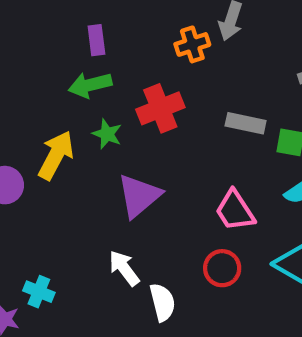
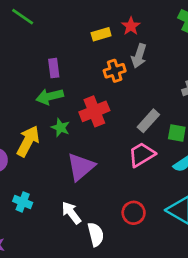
gray rectangle: (246, 123) -> (148, 121), turned -60
pink trapezoid: (235, 211) -> (142, 155), moved, turned 92
cyan cross: (39, 292) -> (23, 202), moved

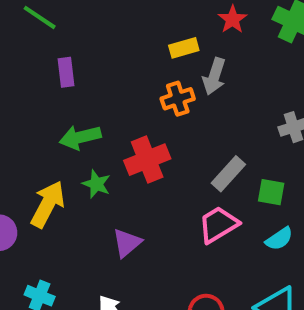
red star: (131, 26) -> (233, 19), moved
yellow rectangle: (101, 34) -> (184, 48), moved
purple rectangle: (54, 68) -> (66, 72), moved
purple triangle: (81, 167) -> (127, 243), size x0.7

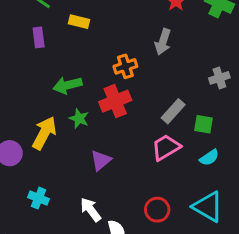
yellow rectangle: (184, 48) -> (79, 22), moved, turned 30
purple rectangle: (66, 72) -> (39, 37), moved
orange cross: (178, 99) -> (125, 66), moved

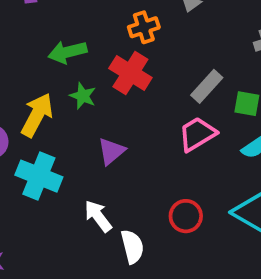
red cross: (115, 101) -> (130, 73), turned -36
cyan cross: (39, 198) -> (39, 176), moved, size x1.6

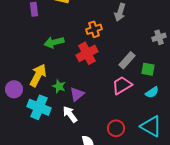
red cross: (130, 73) -> (87, 53), turned 30
green star: (83, 96) -> (59, 86), moved
white arrow: (98, 216) -> (70, 114), moved

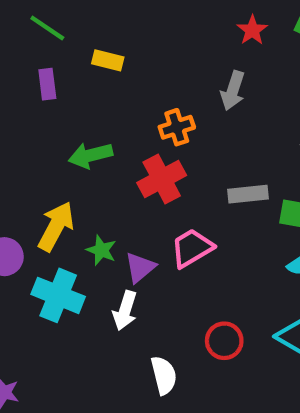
gray rectangle: (127, 60) -> (248, 194), turned 42
pink trapezoid: (122, 85) -> (192, 248), moved
white arrow: (70, 114) -> (125, 311), turned -126

